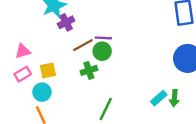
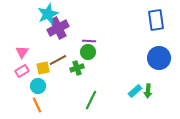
purple cross: (66, 22) -> (58, 28), size x1.5
brown line: (83, 45) -> (58, 60), moved
pink triangle: (23, 51) -> (22, 52), turned -40

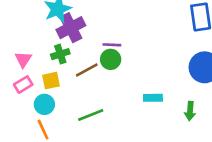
brown line: (58, 60) -> (87, 70), moved
green cross: (77, 68) -> (60, 54), moved
cyan rectangle: (135, 91) -> (153, 98), moved, turned 40
green line: (91, 100) -> (91, 115), moved, turned 42

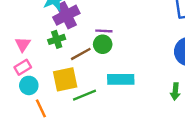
yellow square: (51, 81) -> (65, 79), moved, size x1.5
cyan rectangle: (153, 98) -> (121, 79), moved, size x1.5
cyan circle: (44, 104) -> (29, 85), moved

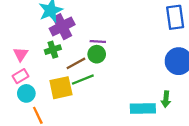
cyan rectangle: (121, 79) -> (143, 108), moved
green line: (84, 95) -> (83, 80), moved

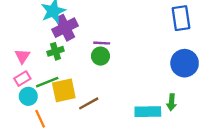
brown line: (76, 63) -> (89, 103), moved
green line: (83, 80) -> (47, 82), moved

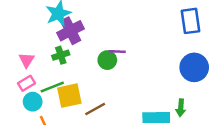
purple line: (102, 43) -> (117, 51), moved

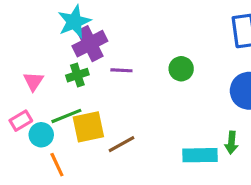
purple line: (117, 51) -> (121, 70), moved
green circle: (107, 60) -> (181, 69), moved
pink rectangle: (27, 83) -> (21, 121), moved

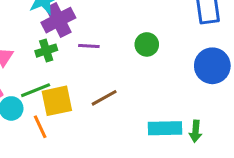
green arrow: (231, 143) -> (196, 131), moved
brown line: (121, 144) -> (104, 98), moved
orange line: (57, 165) -> (40, 127), moved

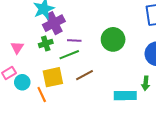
green circle: (147, 44) -> (113, 39), size x1.5
green line: (36, 90) -> (69, 55), moved
green arrow: (196, 131) -> (146, 83), moved

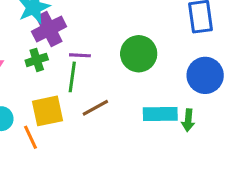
green line: (69, 55) -> (72, 77), turned -60
cyan rectangle: (125, 96) -> (160, 114), moved

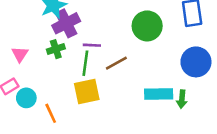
green circle: (139, 54) -> (147, 26), moved
brown line: (95, 108) -> (116, 63), moved
yellow square: (47, 111) -> (87, 91), moved

